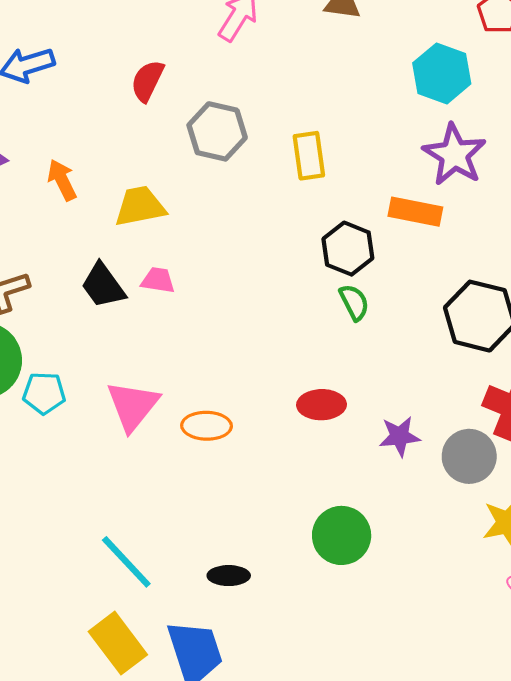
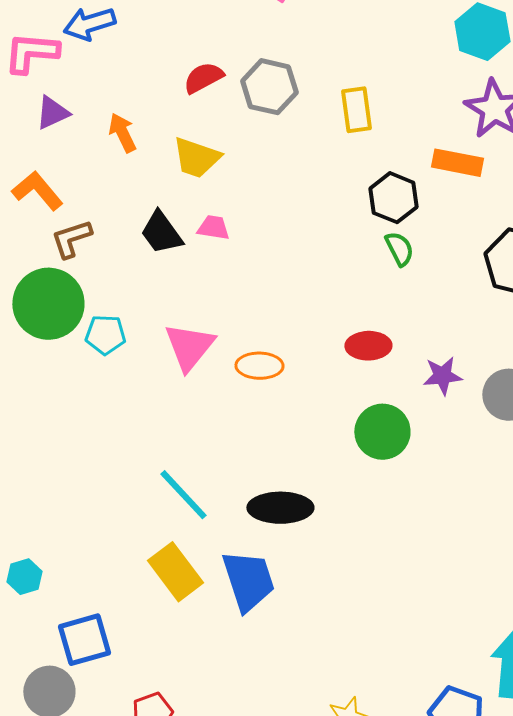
red semicircle: (147, 81) -> (203, 78), moved, turned 36
yellow trapezoid: (140, 206) -> (196, 158), turned -150
green circle: (342, 535) -> (382, 432), moved
black ellipse: (229, 576) -> (280, 508), size x1.6

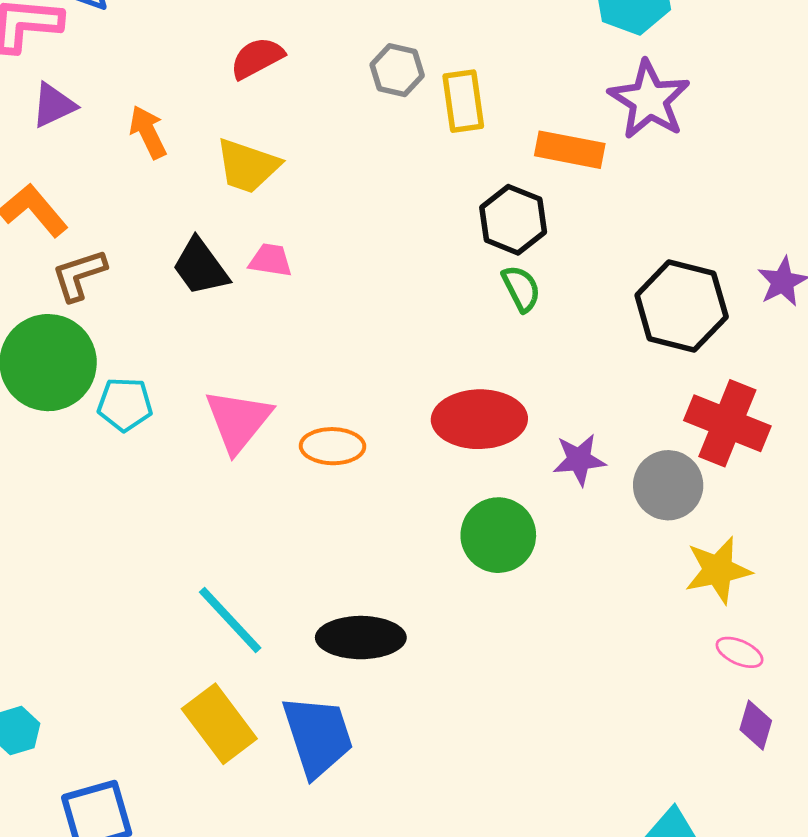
gray hexagon: (269, 87) -> (397, 70), moved, size x0.7
orange rectangle: (457, 163) -> (570, 150), moved
red ellipse: (368, 346) -> (479, 419), size x1.5

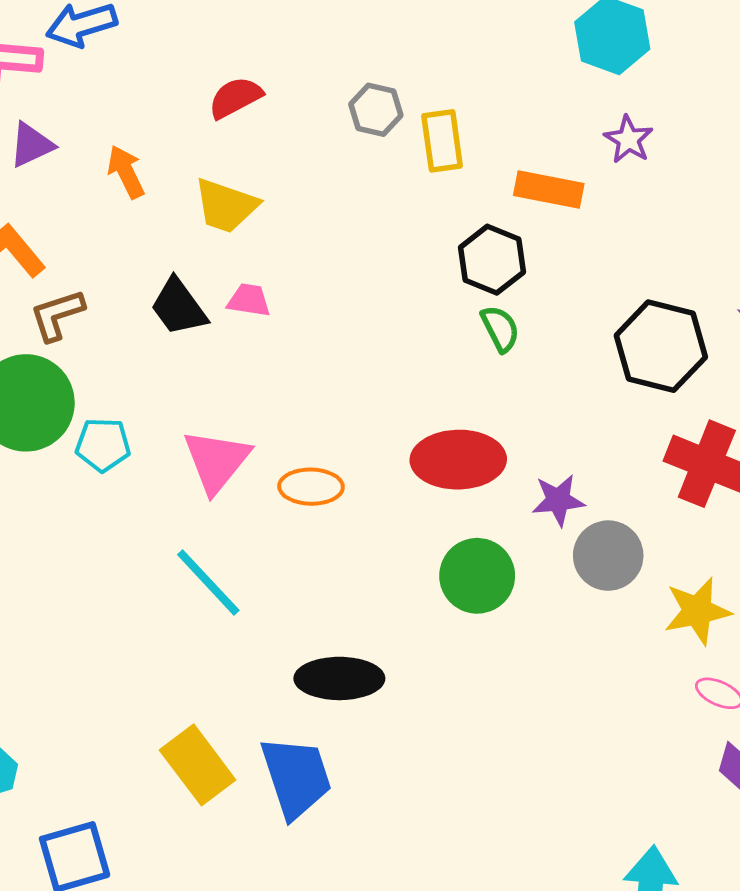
purple star: (649, 100) -> (628, 139), size x0.6
gray circle: (668, 485) -> (608, 556), moved
cyan line: (230, 620) -> (208, 583), moved

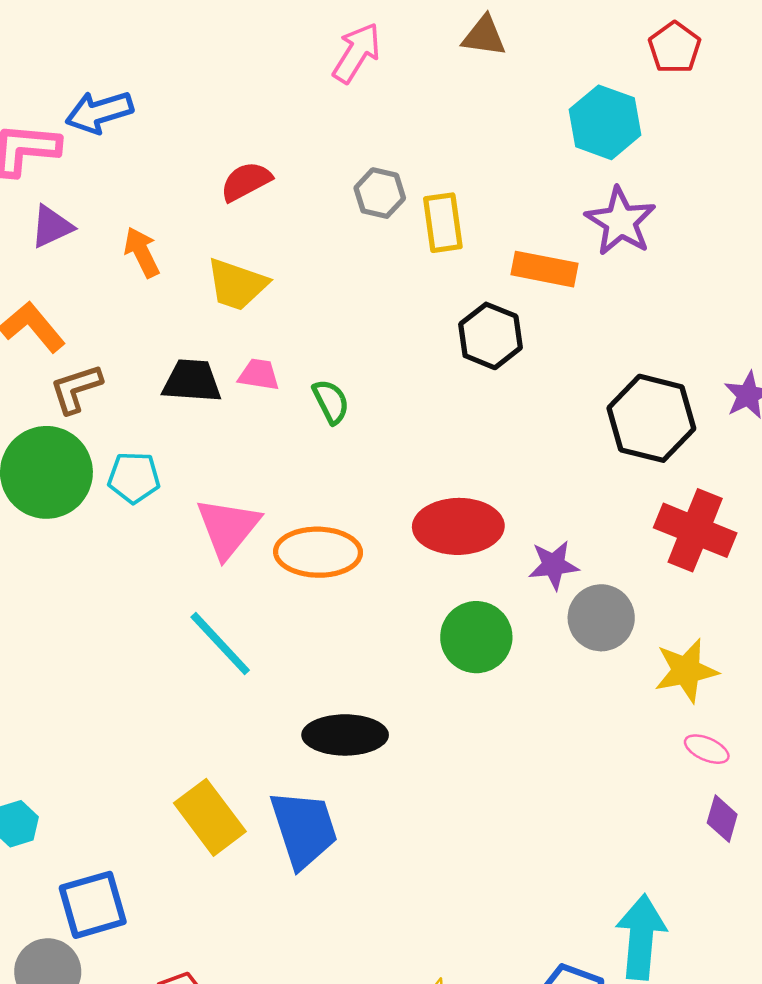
purple star: (628, 139) -> (620, 221), size x1.5
black trapezoid: (179, 307) -> (192, 381), turned 130
green semicircle: (500, 329) -> (331, 402), moved
cyan pentagon: (103, 445) -> (134, 478), moved
orange ellipse: (311, 487) -> (318, 552), size x1.4

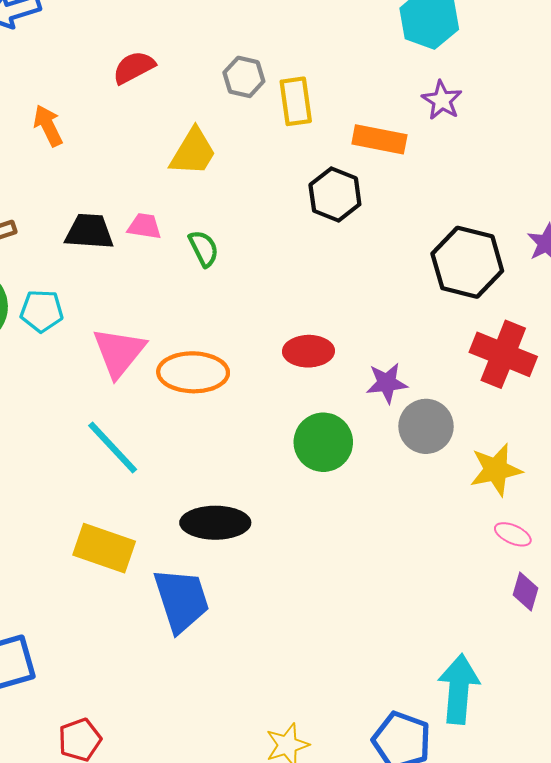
purple star: (620, 221) -> (442, 100), size x0.7
yellow trapezoid: (237, 284) -> (193, 152), moved, turned -78
red ellipse: (458, 526) -> (308, 351), size x0.7
yellow rectangle: (210, 817) -> (104, 548), moved, turned -34

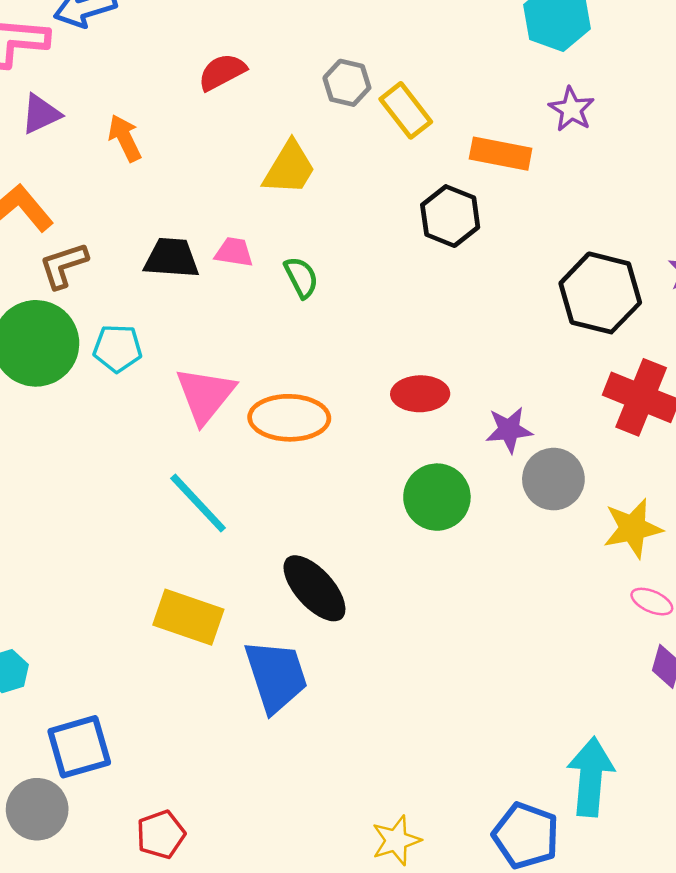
yellow rectangle: (296, 101) -> (406, 110), turned -30
black ellipse: (215, 523) -> (314, 588), turned 48

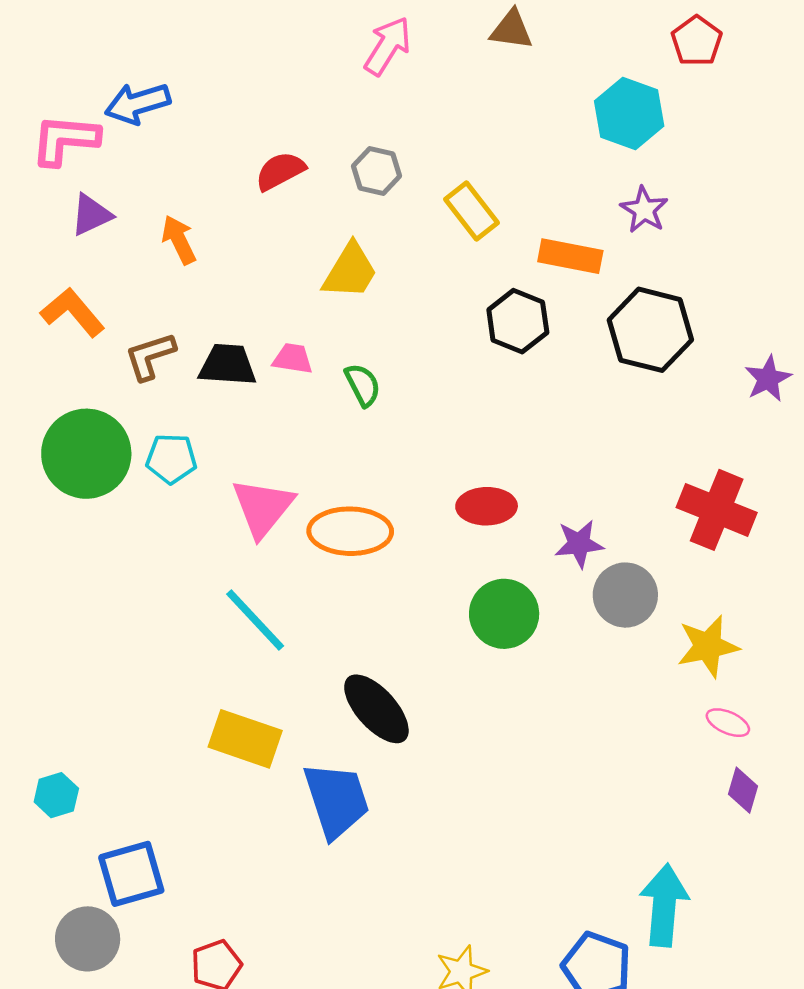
gray hexagon: (347, 83) -> (376, 171), moved
brown L-shape: (64, 265) -> (150, 356), moved
black hexagon: (600, 293) -> (650, 330), moved

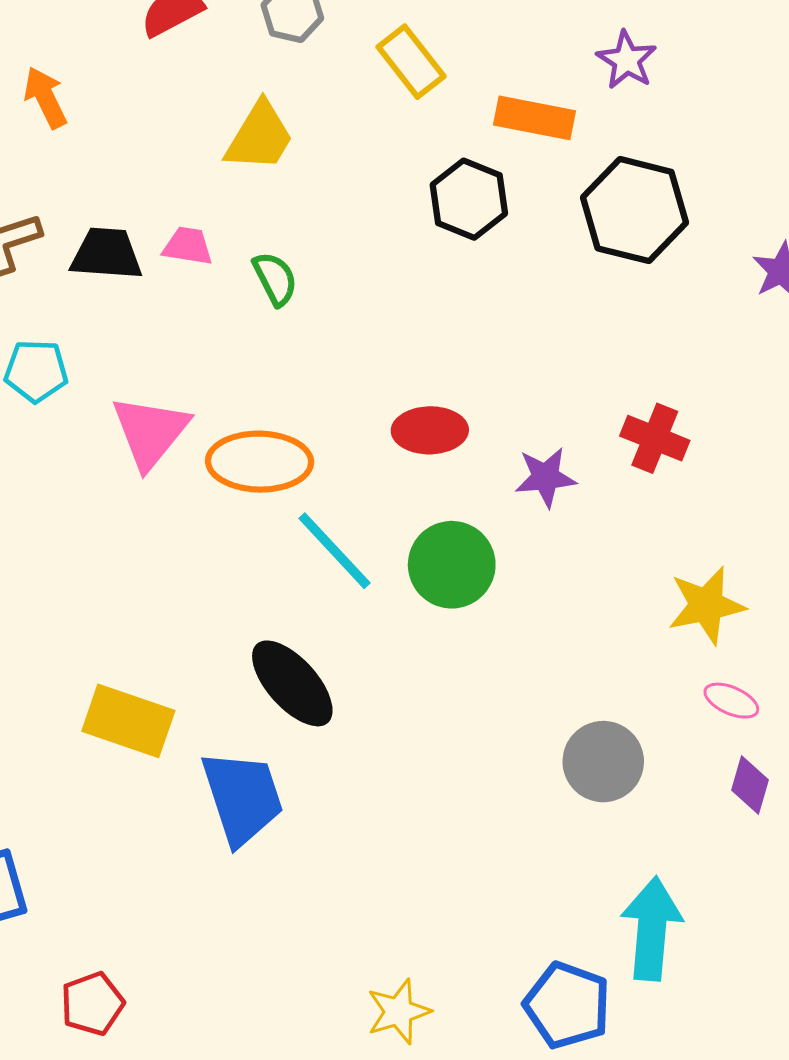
red cross: (717, 510) -> (655, 438), moved, size x0.7
gray circle: (625, 595) -> (603, 762), moved
cyan line: (255, 620) -> (335, 551), moved

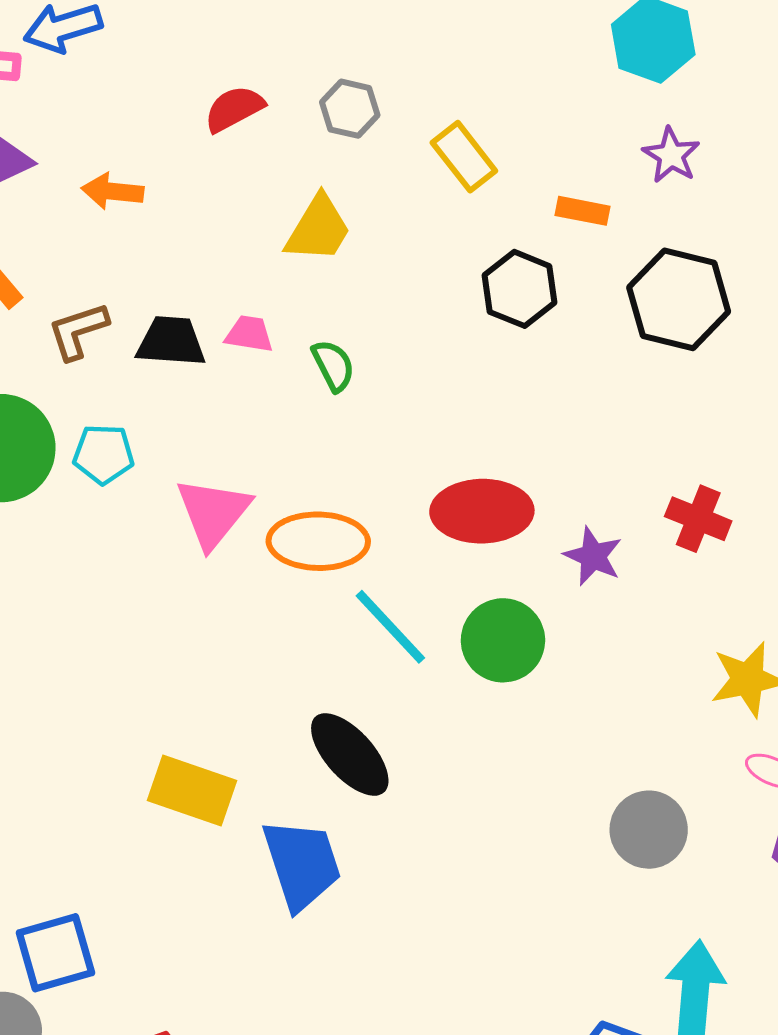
orange arrow: (45, 98) -> (112, 191), turned -58
orange rectangle: (534, 118) -> (583, 211), size x0.7
red ellipse: (430, 430) -> (482, 511), size x1.4
purple star: (545, 477) -> (593, 556), turned 30

